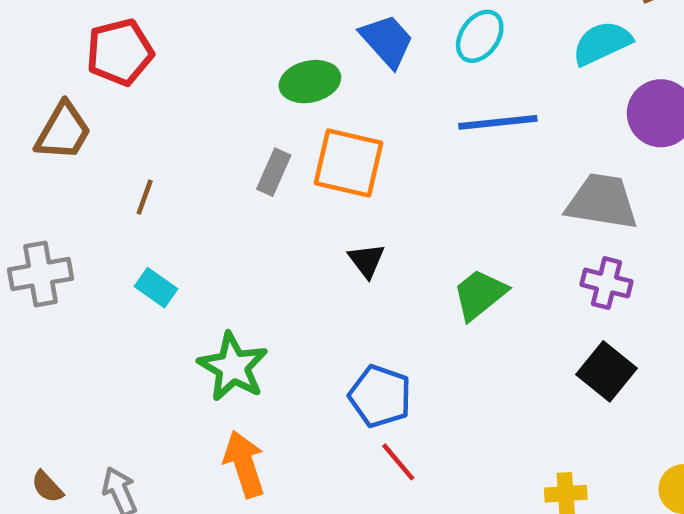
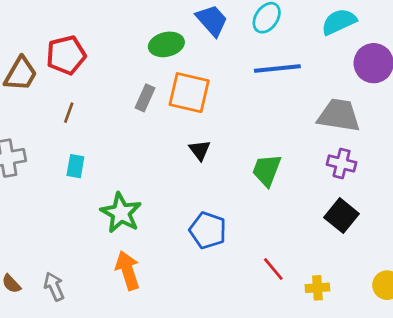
red pentagon: (120, 52) -> (66, 55), moved
cyan rectangle: (156, 288) -> (75, 166), turned 65
green trapezoid: (480, 294) -> (267, 170), turned -30
red line: (398, 462) -> (273, 269), moved

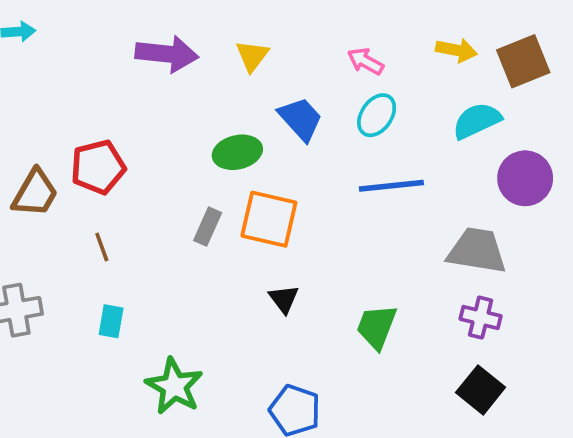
brown line: (69, 113) -> (102, 247), turned -40

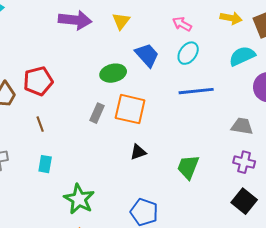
gray trapezoid: (477, 251) -> (242, 126), size x0.7
black triangle: (284, 299) -> (138, 152), turned 48

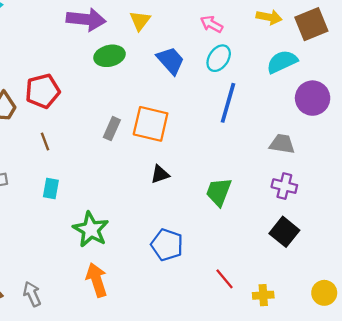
green ellipse: (113, 73) -> (110, 56), moved
blue line: (196, 91) -> (228, 103), turned -68

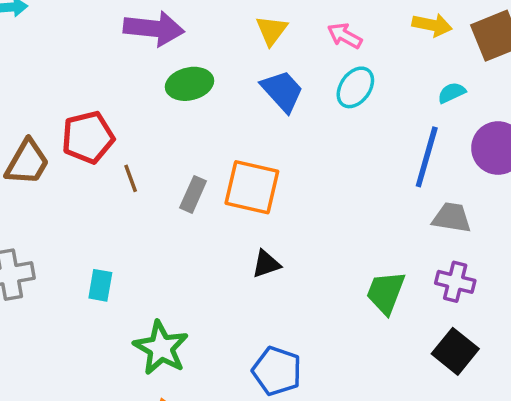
yellow triangle: (140, 21) -> (272, 30), moved
cyan semicircle: (282, 62) -> (452, 93), size x0.6
blue line: (228, 103) -> (427, 157), moved
brown line: (45, 141) -> (131, 178), moved
green trapezoid: (219, 192) -> (386, 292), moved

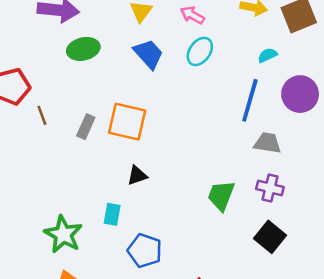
cyan rectangle: (100, 285) -> (112, 214), moved

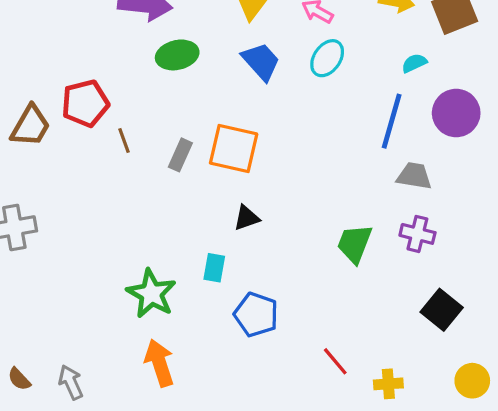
black square: (270, 237) -> (442, 310), moved

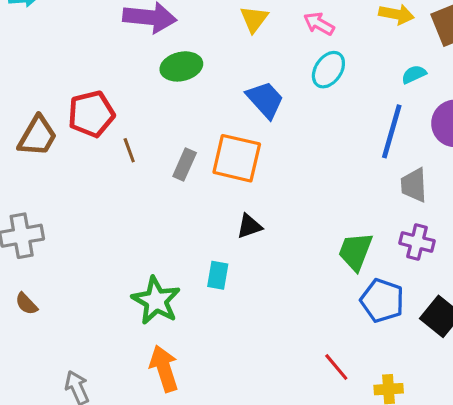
blue trapezoid: (261, 61) -> (265, 100), moved
gray trapezoid: (414, 176) -> (414, 185), turned -102
blue pentagon: (256, 315) -> (382, 301), moved
brown semicircle: (19, 379) -> (26, 304), moved

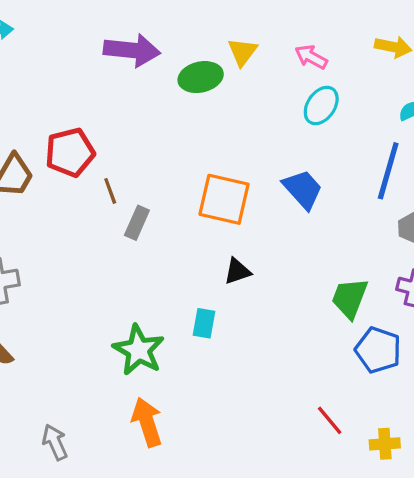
green ellipse: (181, 66) -> (201, 77), moved
blue trapezoid: (265, 100) -> (303, 189), moved
gray rectangle: (185, 165) -> (137, 223), moved

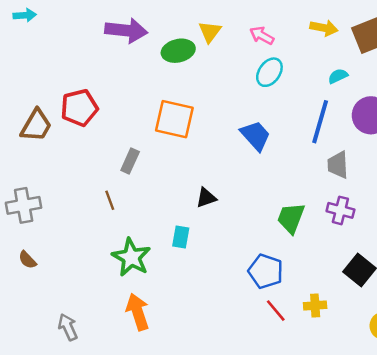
brown line: (110, 191) -> (110, 200), moved
orange square: (224, 199) -> (174, 119), moved
blue pentagon: (378, 350) -> (266, 271), moved
yellow cross: (385, 444) -> (315, 305), moved

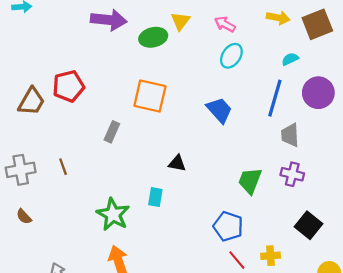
black triangle: (206, 198) -> (177, 163), turned 30
brown line: (110, 200) -> (63, 167), moved

